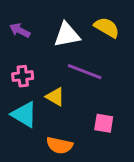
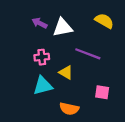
white triangle: (67, 35) -> (63, 27), moved
cyan triangle: (24, 114) -> (43, 86), turned -45

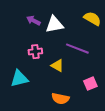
cyan triangle: (43, 86) -> (19, 79), moved
pink square: (102, 92) -> (90, 84), turned -32

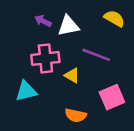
pink cross: (35, 52) -> (45, 58), size x1.6
pink square: (90, 84) -> (112, 97), size x1.5

